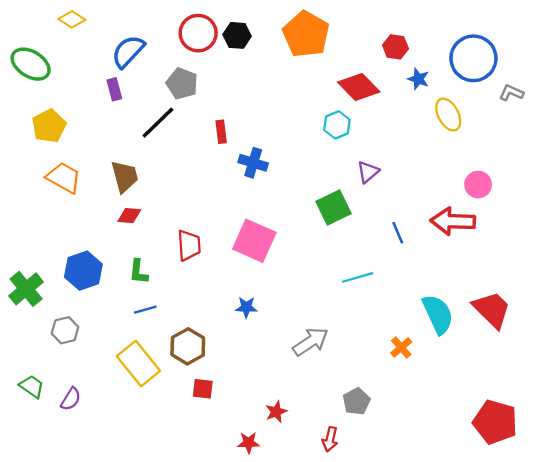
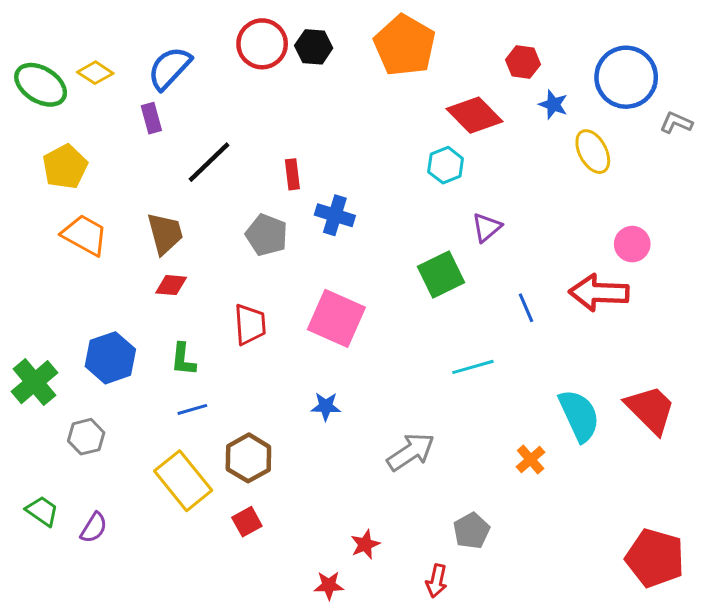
yellow diamond: (72, 19) -> (95, 73), moved
gray pentagon: (182, 84) -> (267, 235), moved
red square: (203, 389) -> (247, 522), moved, turned -35

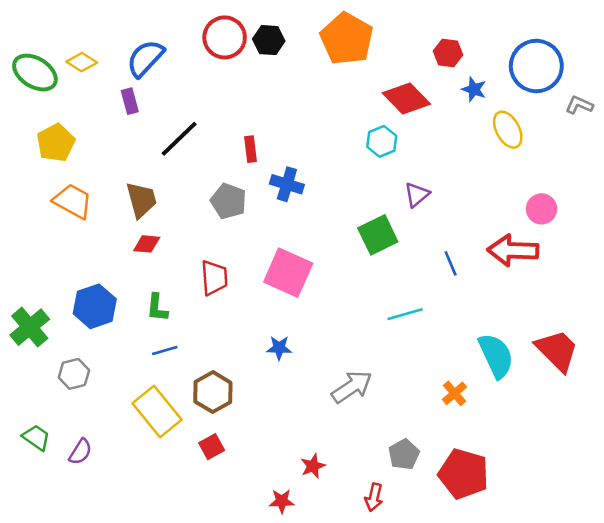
red pentagon: (655, 558) -> (464, 474), moved

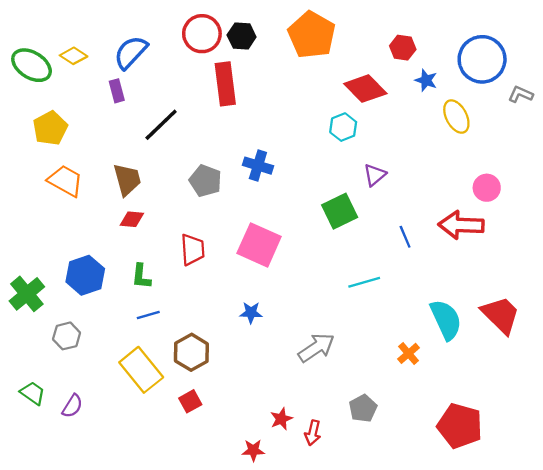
red rectangle: (251, 149) -> (225, 84), moved, size x1.8
red pentagon: (464, 474) -> (460, 426), moved
red arrow: (374, 497) -> (313, 433), moved

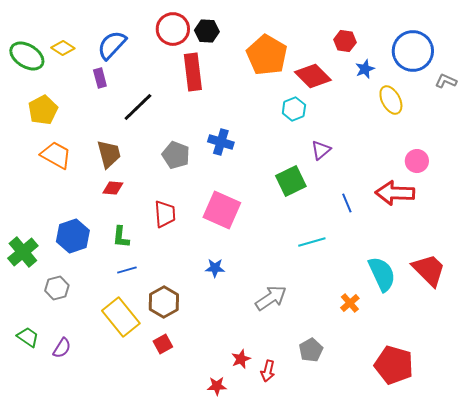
orange pentagon: (312, 35) -> (267, 55), moved
blue star: (426, 80) -> (365, 69), turned 30

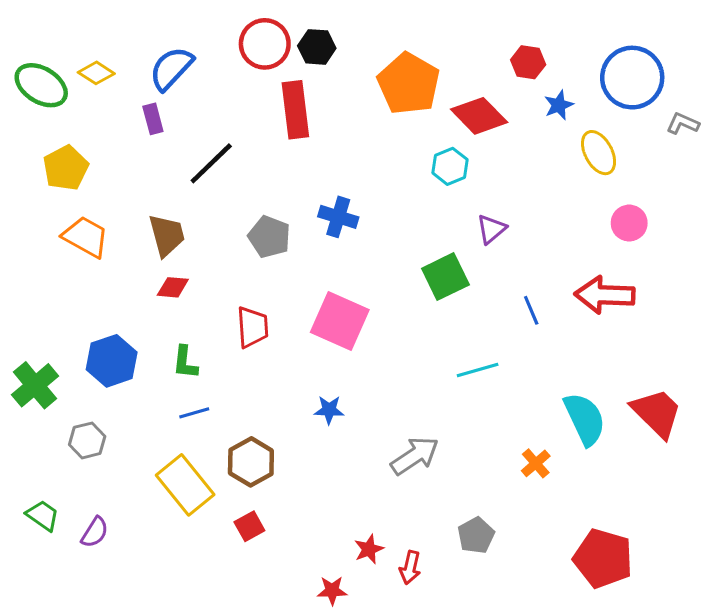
pink circle: (417, 161) -> (629, 223), moved

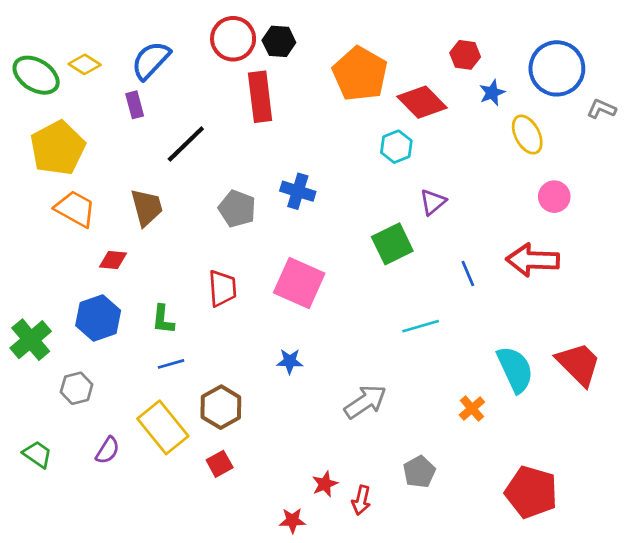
yellow pentagon: (66, 168) -> (58, 148), size x1.4
red diamond: (173, 287) -> (113, 260), moved
purple semicircle: (95, 532) -> (108, 450), moved

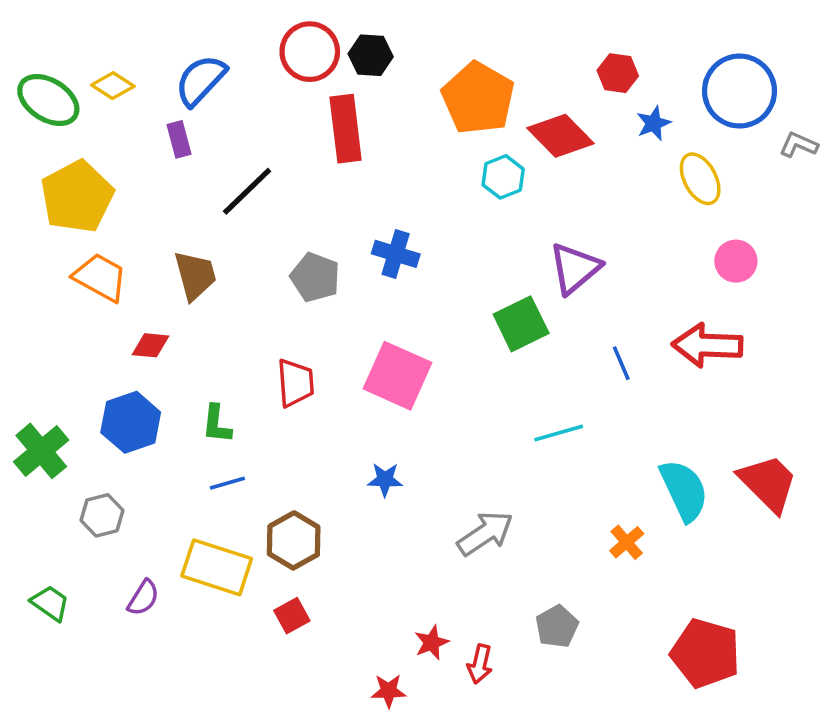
cyan hexagon: (396, 147) -> (503, 177), moved
purple triangle: (433, 202) -> (575, 268), size x1.5
yellow rectangle: (163, 427) -> (217, 567), turned -33

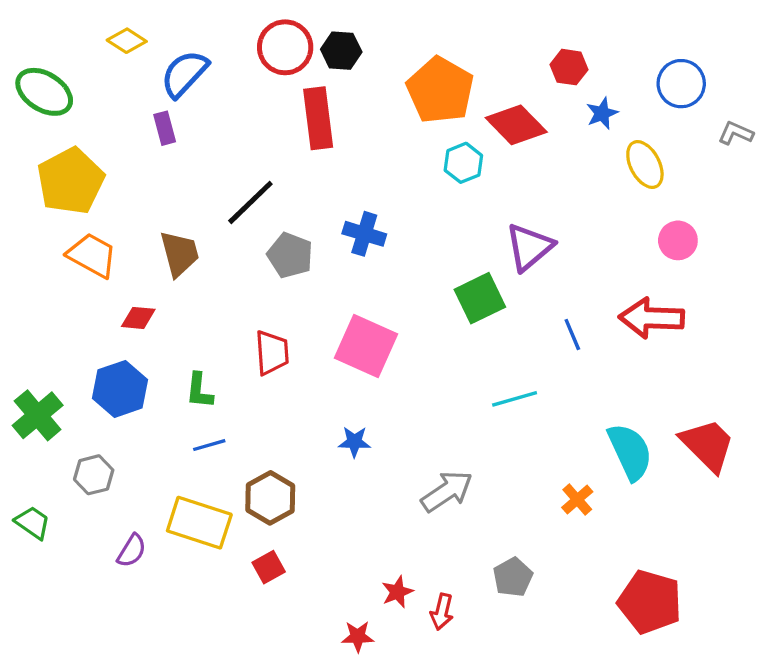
yellow diamond: (113, 86) -> (127, 41), moved
blue circle: (740, 91) -> (681, 84), size x0.7
black line: (247, 191) -> (250, 202), moved
green trapezoid: (50, 603) -> (33, 523), moved

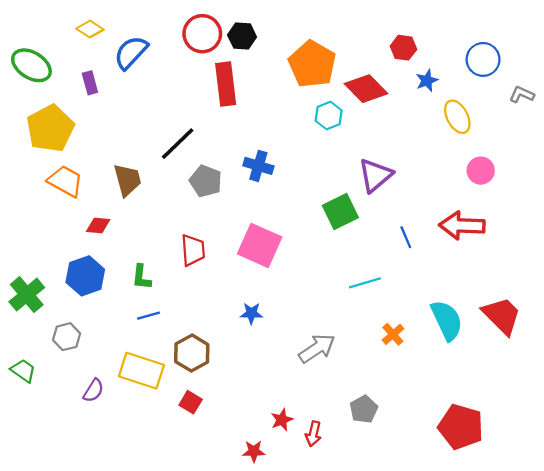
purple rectangle: (165, 128) -> (90, 83), moved
orange cross: (577, 500) -> (393, 334), moved
red square: (269, 567) -> (191, 402), turned -30

